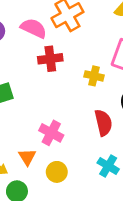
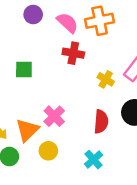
orange triangle: (27, 157) -> (27, 130), size x1.5

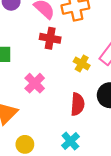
pink cross: (54, 116) -> (35, 83), moved
yellow circle: (48, 151) -> (25, 144), moved

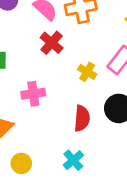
red cross: (50, 38) -> (52, 43), turned 30
pink cross: (35, 83) -> (33, 94), turned 36

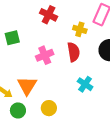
red semicircle: (82, 118) -> (74, 52), moved
cyan cross: (73, 160) -> (85, 84), moved

